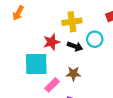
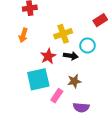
orange arrow: (18, 13) -> (23, 35), moved

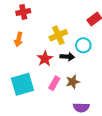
cyan square: (38, 79) -> (22, 84), moved
pink rectangle: (57, 96) -> (54, 83), moved

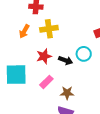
yellow cross: (58, 35) -> (49, 29), moved
brown star: (73, 82) -> (67, 93), moved

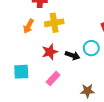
cyan square: (16, 75) -> (21, 72), size x0.7
brown star: (67, 93) -> (87, 91), moved

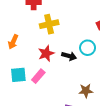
orange arrow: (28, 26) -> (13, 42), moved
pink rectangle: (53, 78) -> (38, 76), moved

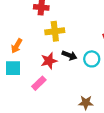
black arrow: (69, 56) -> (69, 55), moved
cyan square: (18, 75) -> (13, 68), moved

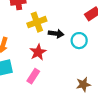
black arrow: (69, 55) -> (56, 34), moved

